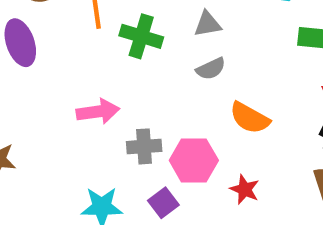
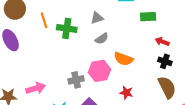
pink arrow: (98, 112) -> (36, 88), moved
pink hexagon: (194, 160) -> (99, 71), moved

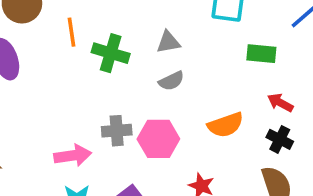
orange semicircle: (123, 59) -> (226, 125), moved, turned -48
gray cross: (76, 80) -> (117, 131), moved
pink arrow: (36, 88) -> (73, 155), moved

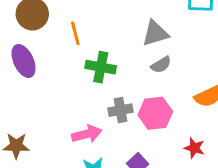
gray triangle: (168, 42) -> (155, 33), size x1.4
green cross: (111, 53) -> (101, 67), moved

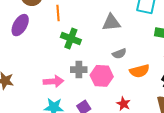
purple ellipse: (24, 61) -> (20, 25), turned 45
gray semicircle: (161, 65) -> (119, 54), moved

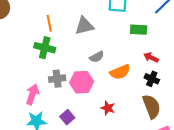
orange line: (58, 13) -> (49, 23), moved
pink arrow: (53, 81) -> (32, 94), turned -60

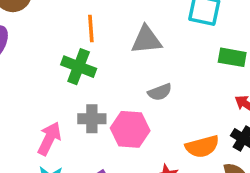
orange semicircle: (120, 72) -> (202, 147), moved

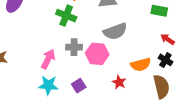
gray semicircle: (160, 92) -> (115, 31), size x1.6

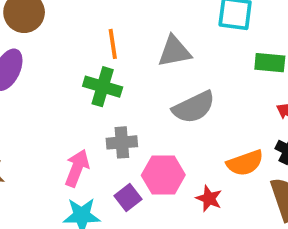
pink hexagon: (97, 54) -> (163, 175), moved
purple square: (79, 86) -> (128, 197), moved

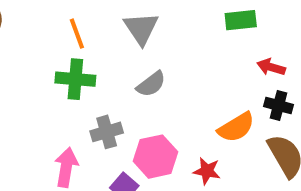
gray triangle: (174, 51) -> (141, 28), turned -42
gray semicircle: (194, 107) -> (151, 84), moved, size x0.7

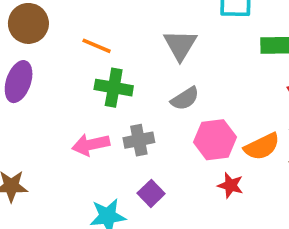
orange line: (77, 34) -> (97, 46), moved, turned -52
pink hexagon: (156, 157) -> (215, 140), moved
pink arrow: (66, 167) -> (91, 145), moved, turned -117

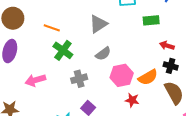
gray triangle: (180, 45) -> (98, 24), turned 30
green cross: (114, 88) -> (63, 50), turned 30
pink arrow: (91, 145) -> (35, 80), moved

